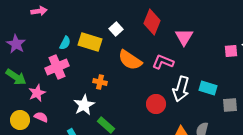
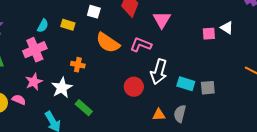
white square: (116, 29) -> (94, 12), turned -32
yellow rectangle: (90, 42) -> (68, 25), size x0.6
cyan rectangle: (208, 88) -> (186, 84), moved
pink star: (37, 93) -> (34, 82), moved

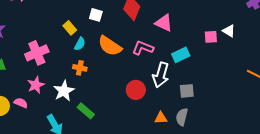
pink triangle: (162, 20) -> (164, 23), turned -36
yellow rectangle: (68, 25) -> (70, 28), turned 32
cyan semicircle: (43, 26) -> (80, 44), moved
cyan rectangle: (186, 84) -> (181, 55), moved, turned -42
gray square: (208, 88) -> (187, 91), moved

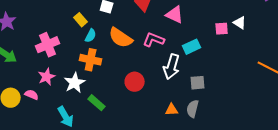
orange cross: (80, 68) -> (91, 60), size x1.5
red circle: (136, 90) -> (135, 82), moved

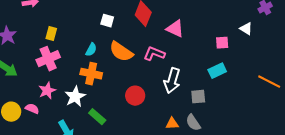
yellow rectangle: (81, 20) -> (51, 34), moved, turned 56
white triangle: (240, 23) -> (246, 29), moved
cyan rectangle: (192, 47) -> (217, 71), moved
gray semicircle: (193, 109) -> (193, 123), turned -48

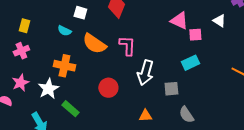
pink triangle: (175, 29) -> (179, 21), moved
cyan semicircle: (91, 50) -> (64, 31), moved, turned 88
pink L-shape: (154, 54) -> (127, 46), turned 70
pink cross: (48, 59) -> (21, 51), size x0.7
gray semicircle: (193, 123) -> (186, 115), moved

